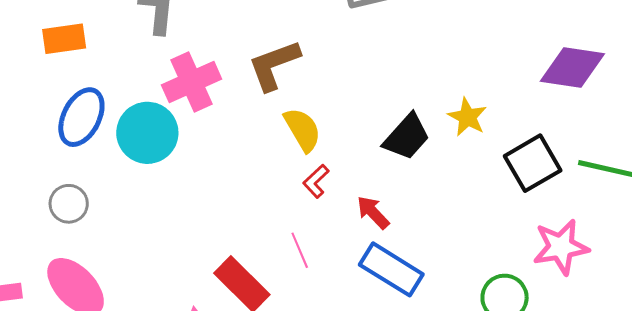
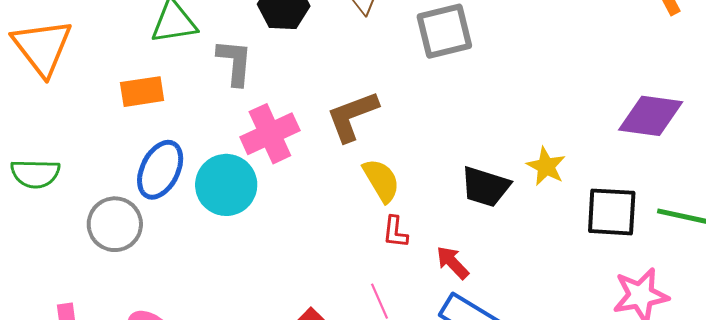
black trapezoid: (407, 137) -> (485, 187), turned 66
black square: (533, 163) -> (612, 212), turned 34
red L-shape: (316, 181) -> (395, 232), turned -40
gray circle: (69, 204) -> (115, 224), moved, size x1.4

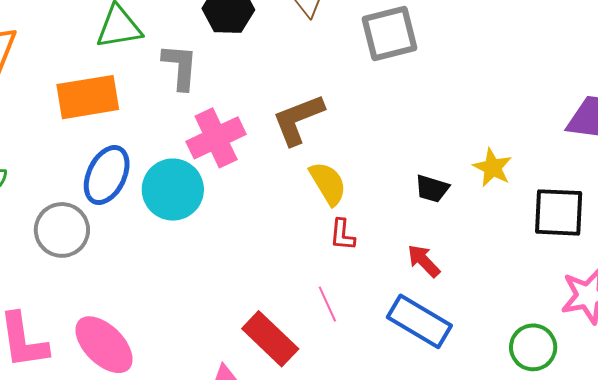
orange rectangle: (142, 92) -> (88, 97), size x1.4
black trapezoid: (485, 187) -> (432, 189), size x0.7
red arrow: (453, 263) -> (424, 261), moved

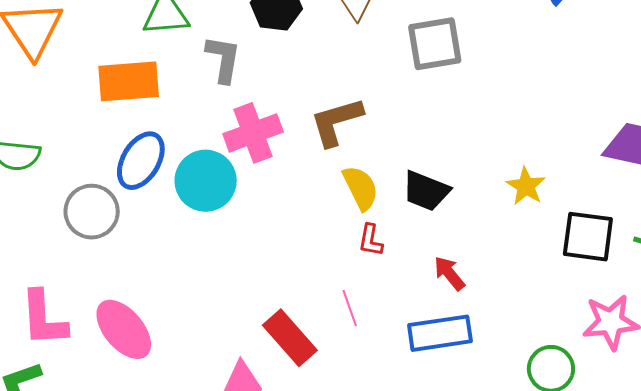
black trapezoid: (432, 189) -> (426, 191), moved, size x1.4
blue rectangle: (419, 321) -> (440, 333), turned -44

